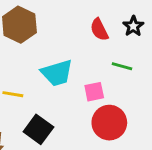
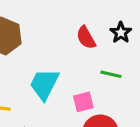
cyan trapezoid: (57, 73) -> (44, 84), turned 136

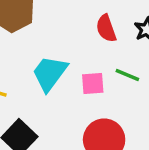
pink square: (83, 102) -> (93, 83), moved

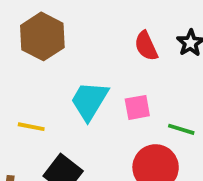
green line: (127, 75) -> (181, 129), moved

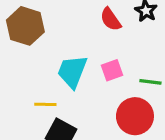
yellow line: (31, 127) -> (45, 104), moved

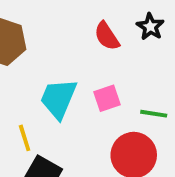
yellow line: (45, 104) -> (25, 138), turned 70

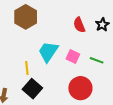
pink square: (107, 98) -> (73, 56), turned 32
green line: (154, 114) -> (97, 60), moved

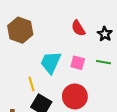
black star: (102, 25) -> (105, 34), moved
red circle: (80, 88) -> (75, 96), moved

